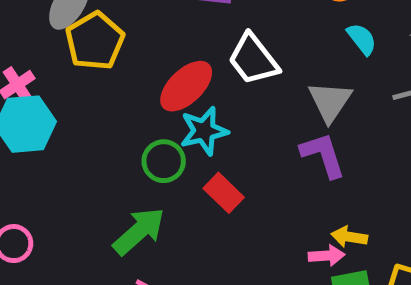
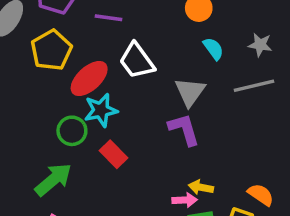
yellow pentagon: (95, 41) -> (51, 50), moved

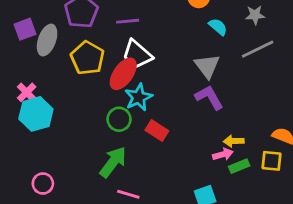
white trapezoid: (137, 61) -> (137, 54), moved

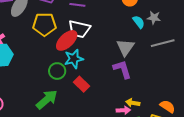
gray star: (255, 15) -> (154, 18), moved
white trapezoid: (137, 54) -> (79, 29), turned -40
yellow pentagon: (87, 58) -> (44, 24), turned 30

